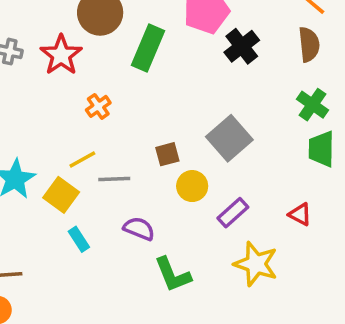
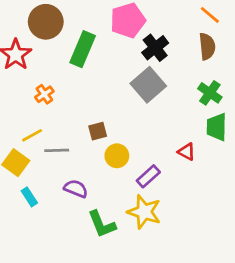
gray square: (229, 138) -> (148, 85), moved
red triangle: (300, 214) -> (187, 152), moved
yellow star: (256, 264) -> (144, 212), moved

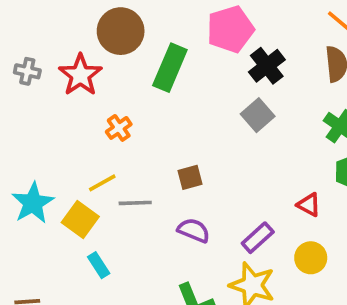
gray square: (148, 85) -> (258, 115), size x0.7
yellow circle: (117, 156) -> (311, 258), moved
purple semicircle: (76, 189) -> (194, 230), moved

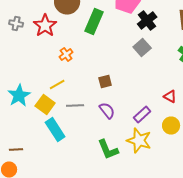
gray line: (135, 203) -> (75, 106), moved
purple semicircle: (194, 230) -> (107, 110), turned 30
cyan rectangle: (99, 265) -> (55, 130), size x1.6

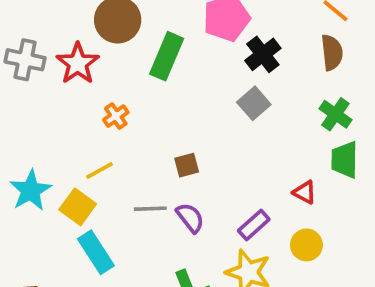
gray cross: (16, 24) -> (25, 60), size x1.5
gray line: (75, 106) -> (150, 209), moved

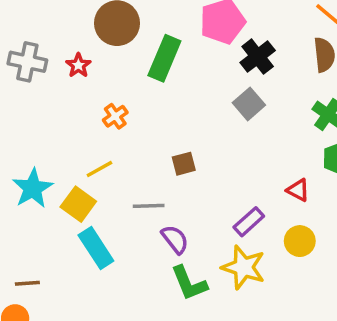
red star: (78, 63) -> (78, 65), size x0.6
purple semicircle: (190, 218) -> (175, 239), moved

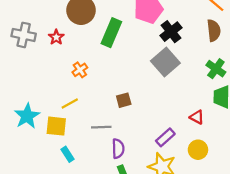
gray square: (249, 104) -> (165, 62), size x1.4
yellow square: (78, 204) -> (56, 126), turned -30
purple semicircle: (175, 239) -> (118, 149), turned 36
cyan rectangle: (96, 248) -> (67, 154), size x0.6

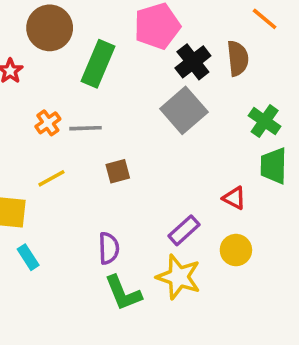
brown semicircle: (214, 30) -> (238, 58), moved
yellow line: (70, 104) -> (51, 178), moved
gray line: (101, 127) -> (85, 128), moved

